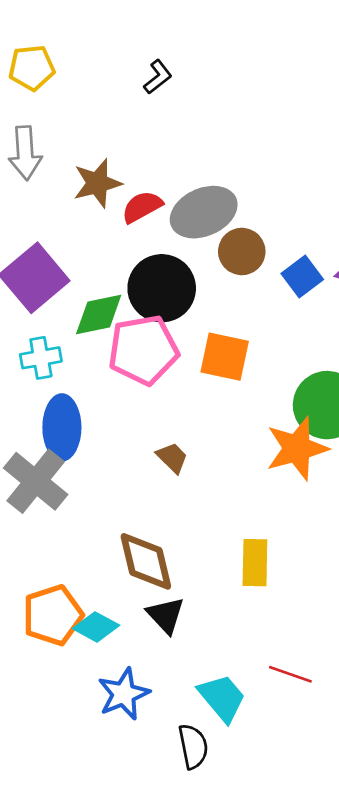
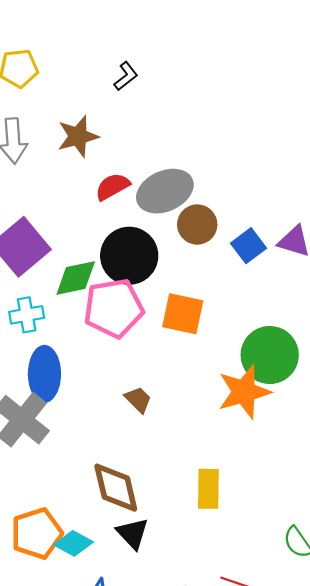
brown star: (97, 183) -> (78, 136), moved

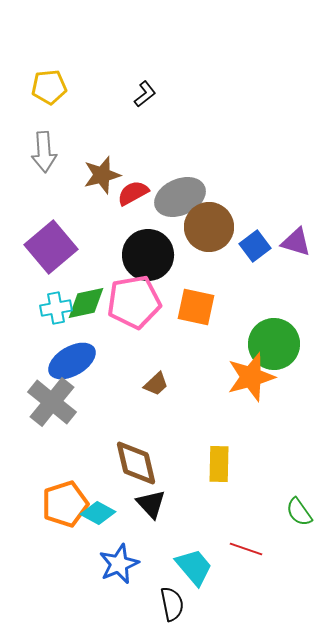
brown star: (78, 136) -> (102, 175), moved
brown circle: (197, 225) -> (209, 227), size x1.4
green diamond: (76, 278) -> (86, 303), moved
blue ellipse: (44, 374) -> (72, 361), turned 60
brown trapezoid: (138, 400) -> (156, 384), turned 92

